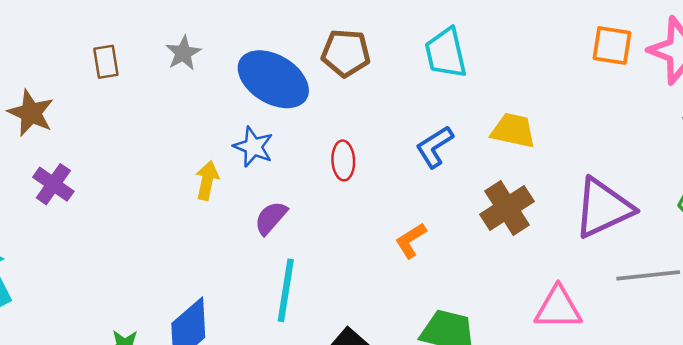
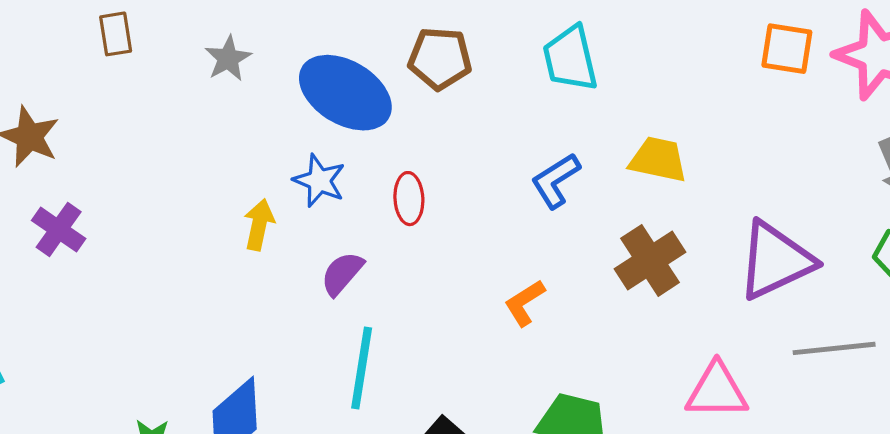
brown rectangle: (106, 62) -> (116, 34), moved
red ellipse: (343, 160) -> (409, 199), moved

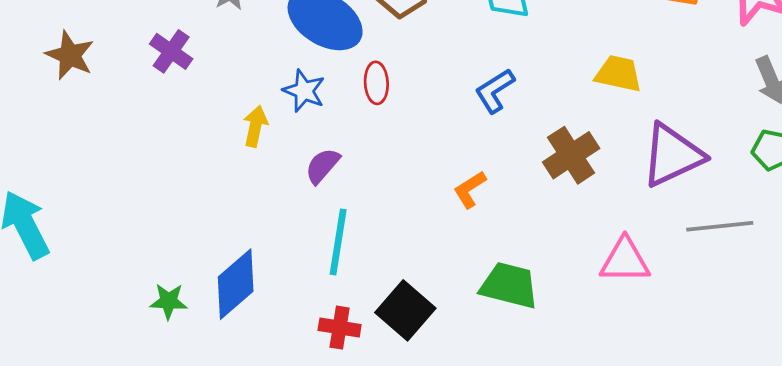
yellow trapezoid: (658, 159) -> (618, 74), moved
red ellipse: (409, 199) -> (376, 83), moved
purple cross: (59, 229) -> (171, 51), moved

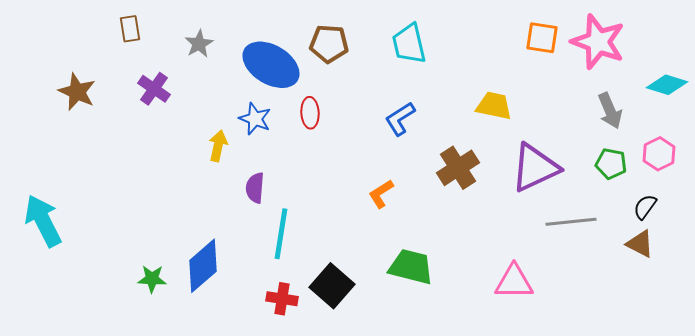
purple semicircle: (322, 166) -> (255, 188), moved, turned -36
pink triangle: (625, 260) -> (514, 282), moved

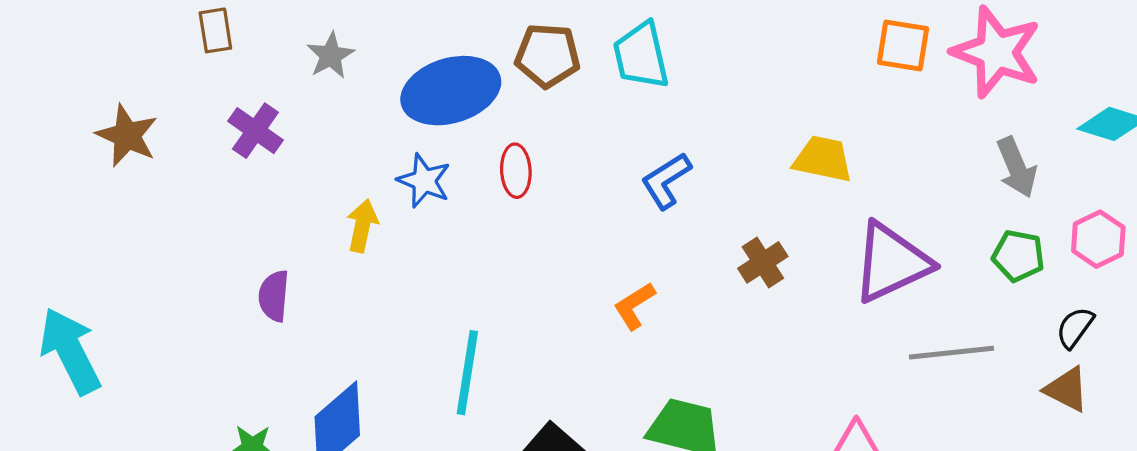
cyan trapezoid: (409, 44) -> (641, 56), moved
blue ellipse: (271, 65) -> (451, 91), turned -48
brown cross: (458, 168) -> (763, 262), size x0.7
purple semicircle: (255, 188) -> (274, 296), moved

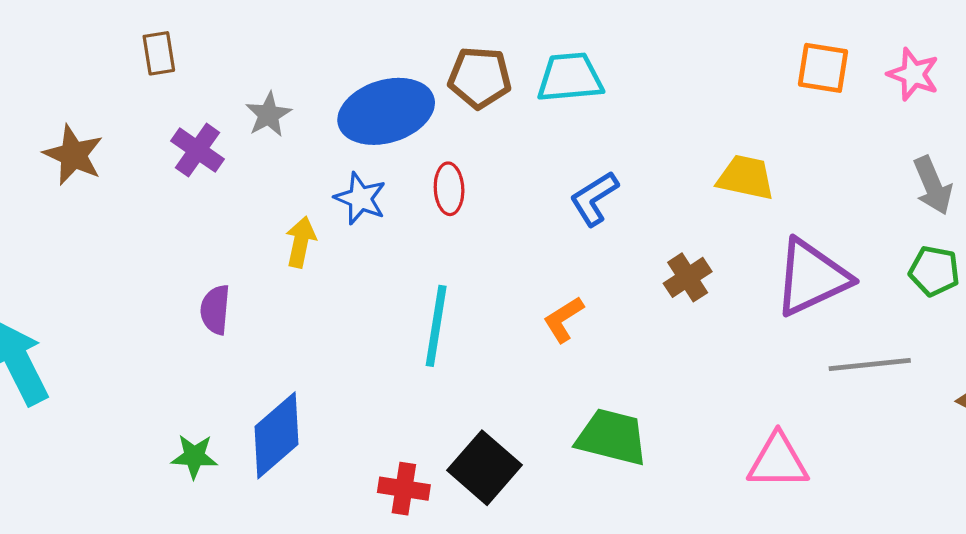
pink star: (997, 52) -> (913, 74), size x0.6
gray star: (331, 56) -> (268, 115), moved
cyan trapezoid: (641, 56) -> (570, 78), turned 98
cyan line: (467, 373) -> (436, 326), moved

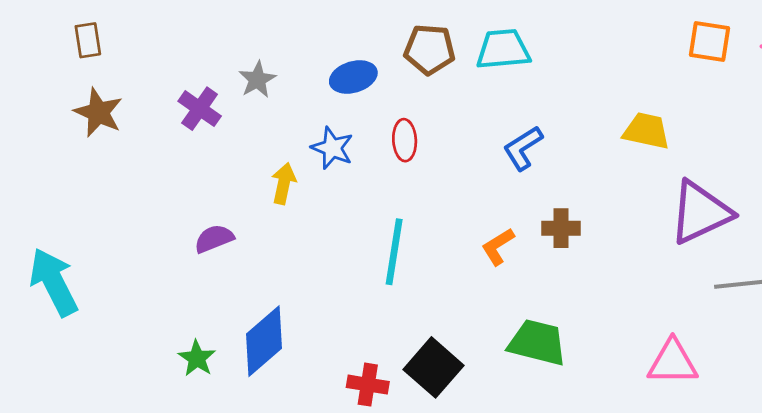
brown rectangle: (159, 53) -> (88, 40), moved
blue ellipse: (386, 111) -> (353, 77), size x0.6
brown cross: (688, 277) -> (561, 228), moved, turned 33
purple semicircle: (215, 310) -> (214, 239), turned 63
green star: (194, 456) -> (197, 358), turned 30

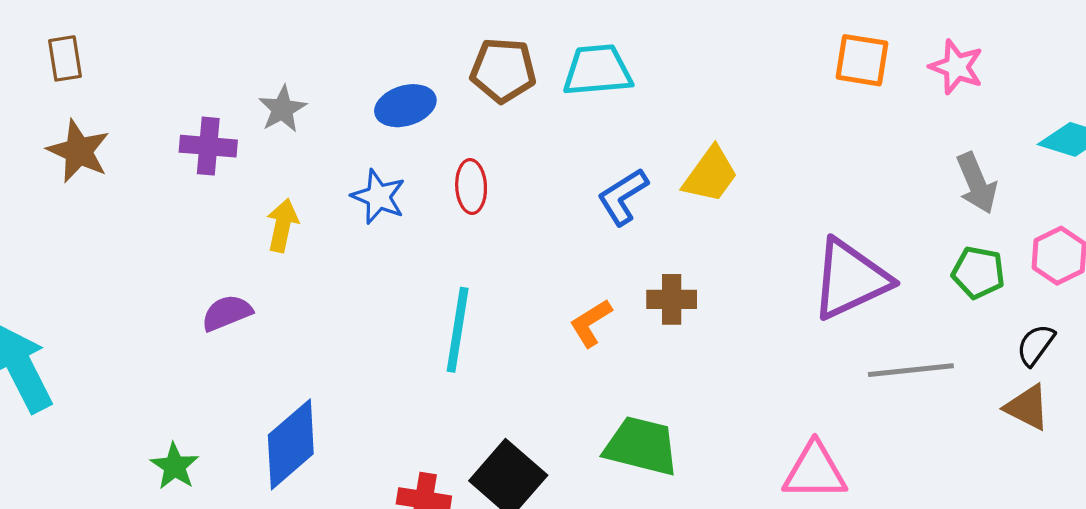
purple cross: (200, 109) -> (208, 146), turned -30
yellow trapezoid: (646, 131) -> (710, 175), moved, turned 114
yellow arrow: (284, 183) -> (282, 225), moved
green star: (197, 358) -> (175, 466), moved

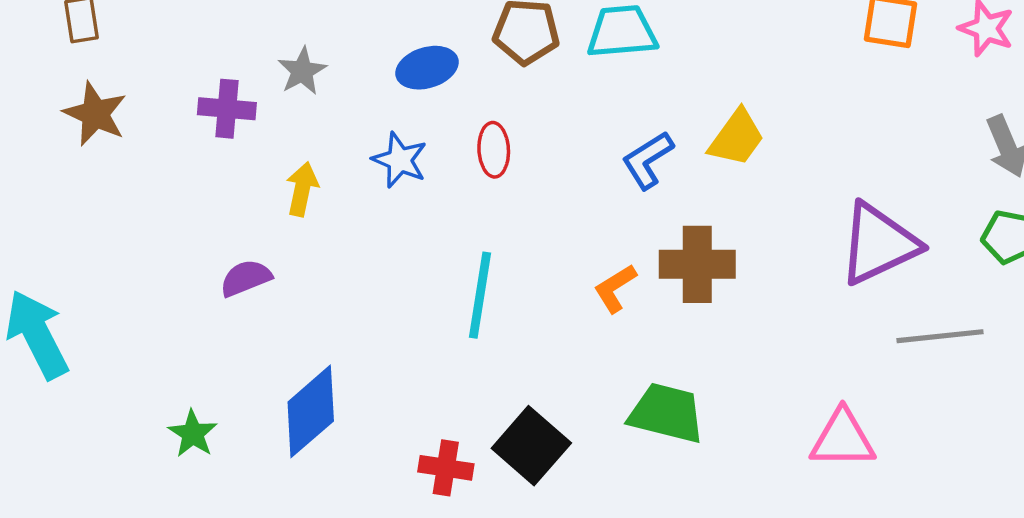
brown cross: (672, 299) -> (697, 264), size x1.5

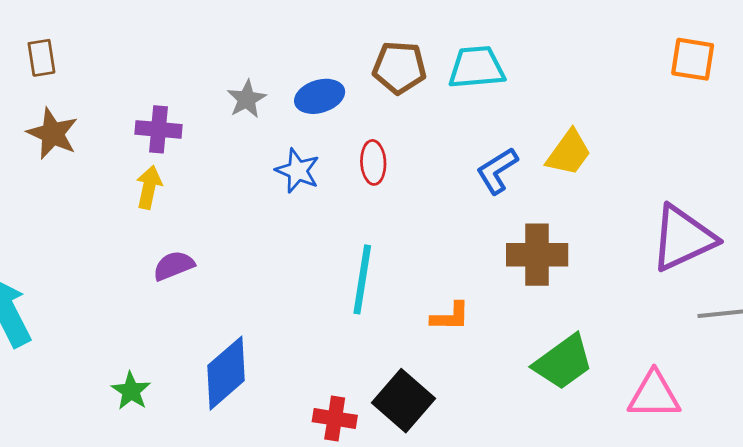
gray star: (302, 71) -> (247, 99), moved
yellow arrow: (302, 189) -> (149, 187), moved
orange L-shape: (615, 288) -> (450, 317), moved, turned -147
green trapezoid: (666, 413) -> (563, 362), moved, turned 130

